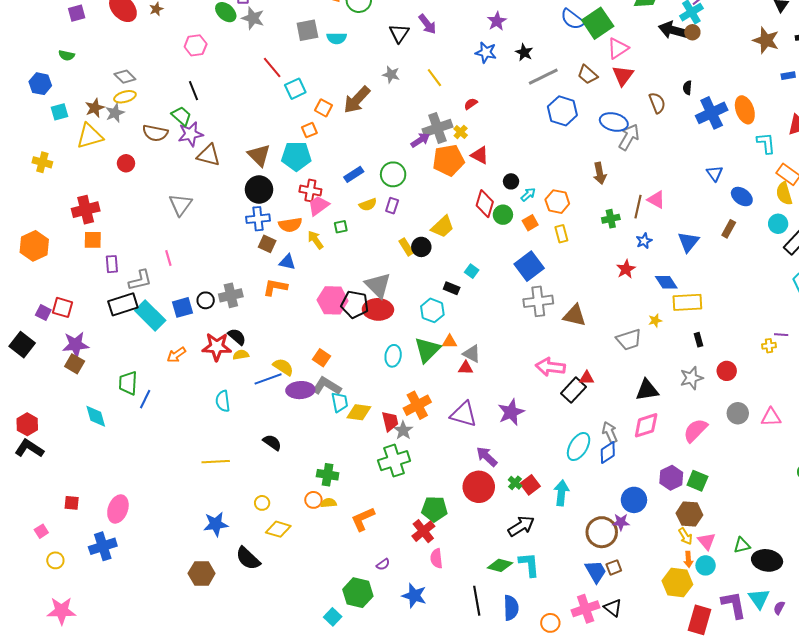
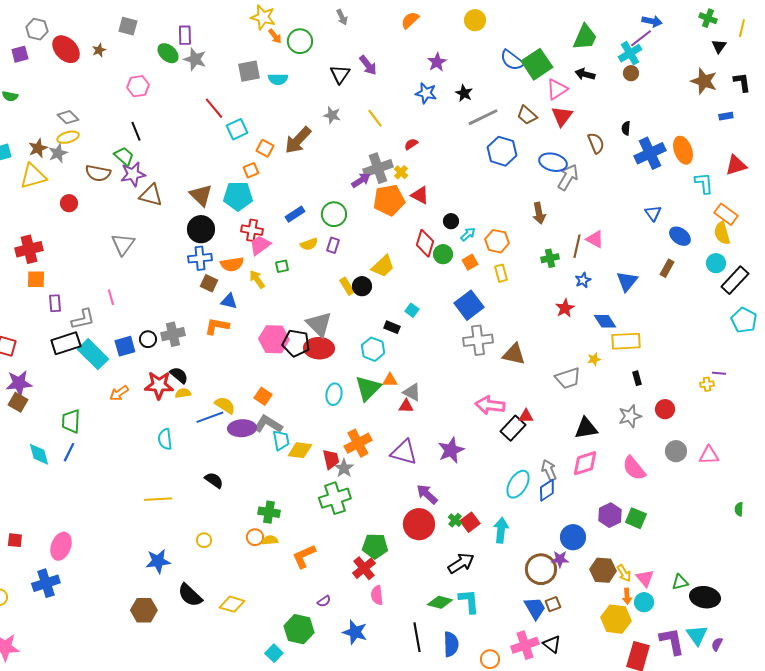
black arrow: (673, 30) -> (585, 74), moved, size x0.7
blue line: (145, 399) -> (69, 452), moved
pink semicircle: (695, 430) -> (634, 468), turned -84
brown hexagon: (689, 514) -> (603, 570), moved
yellow diamond: (278, 529) -> (232, 604), moved

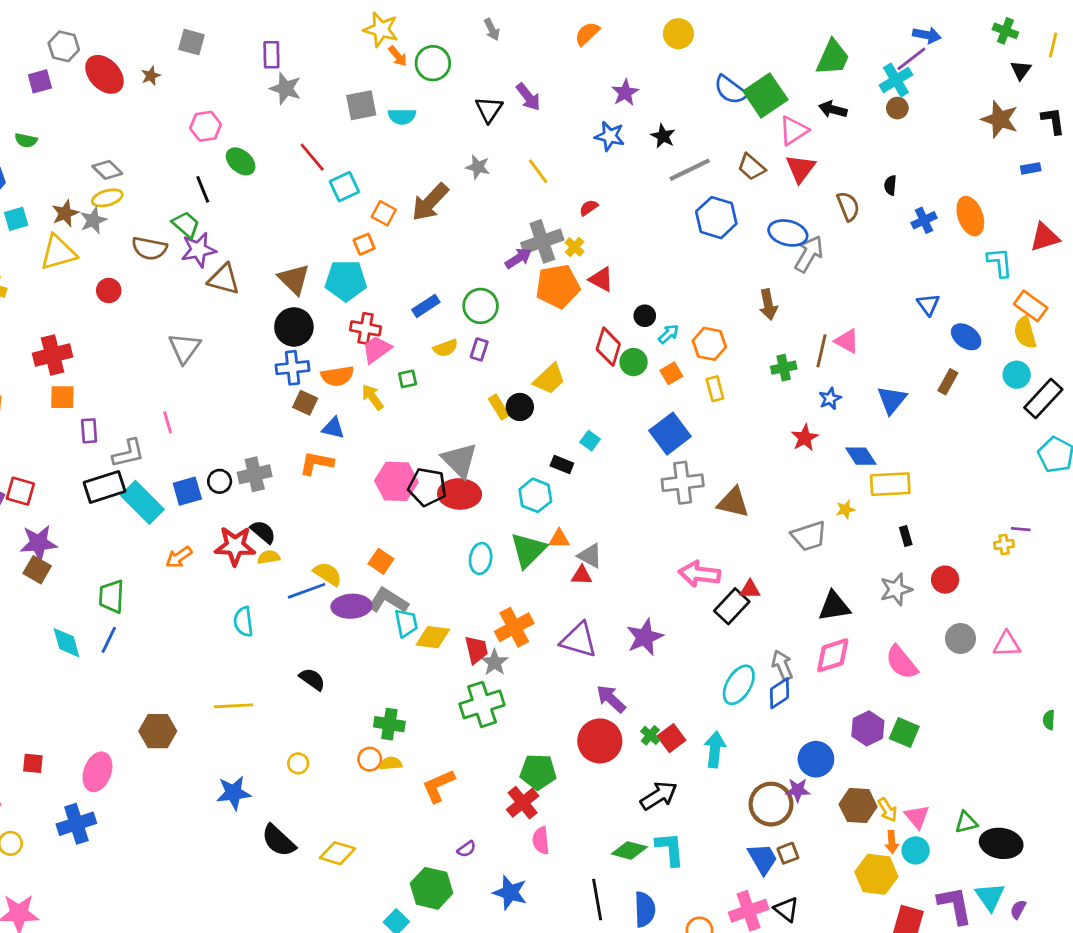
green ellipse: (168, 53) -> (241, 161), moved
blue cross: (650, 153) -> (924, 220), size x0.6
brown hexagon: (144, 610) -> (158, 731), moved

